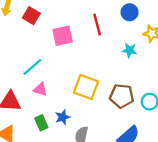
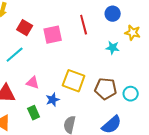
red square: (31, 16) -> (25, 28), moved
cyan line: (32, 67) -> (15, 55), moved
blue star: (63, 117) -> (53, 100), moved

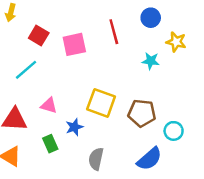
cyan circle: (131, 94) -> (174, 131), moved

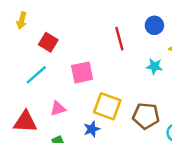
pink square: (74, 44) -> (82, 72), moved
pink triangle: (49, 105) -> (58, 109), turned -35
blue star: (74, 127) -> (92, 129), moved

